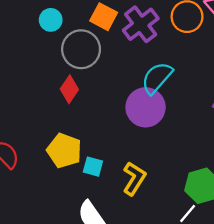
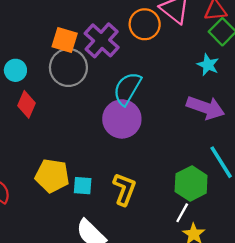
cyan circle: (51, 20) -> (15, 70), moved
gray circle: (81, 49) -> (68, 68), moved
red diamond: (69, 89) -> (26, 104), moved

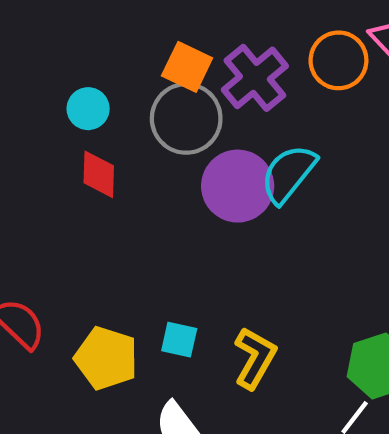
red diamond: (26, 104) -> (99, 174), turned -30
purple circle: (122, 119) -> (238, 186), moved
yellow pentagon: (52, 176) -> (106, 358), moved

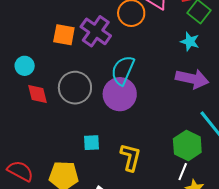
gray circle: (186, 118) -> (75, 88), moved
purple circle: (238, 186) -> (120, 94), moved
cyan square: (179, 340) -> (91, 143), moved

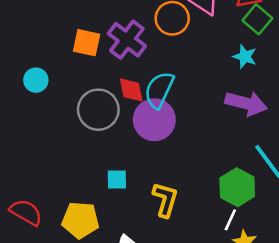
red diamond: (38, 94) -> (131, 90), moved

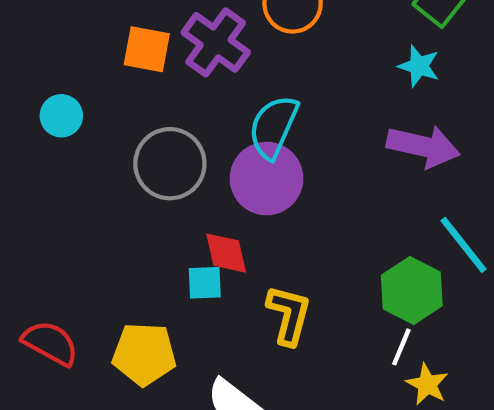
red diamond: (131, 90) -> (226, 253), moved

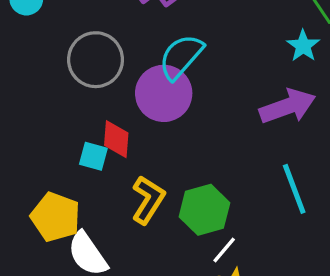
purple arrow: (423, 146) -> (288, 106), turned -50
green hexagon: (412, 291) -> (204, 210), moved
yellow pentagon: (144, 354) -> (56, 217), moved

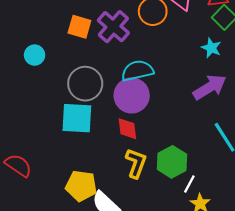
cyan semicircle: (181, 57) -> (137, 71), turned 48
red diamond: (116, 139) -> (127, 129), moved
cyan square: (93, 156) -> (77, 118), moved, size x1.8

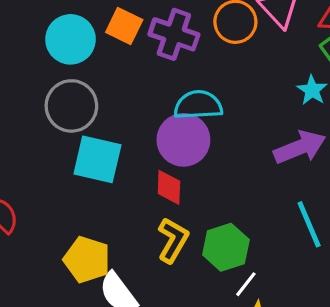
purple cross: (113, 27) -> (174, 34), turned -32
cyan circle: (35, 55) -> (71, 39), moved, size x1.6
gray circle: (85, 84) -> (71, 106), moved

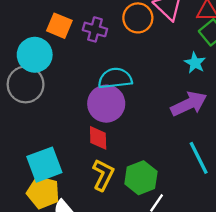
purple cross: (174, 34) -> (95, 29), size x0.7
cyan circle: (71, 39) -> (35, 55), moved
cyan square: (97, 159) -> (44, 165), moved, turned -30

